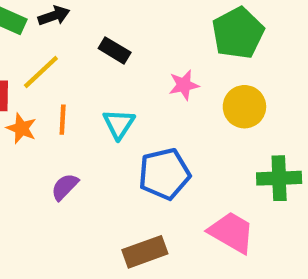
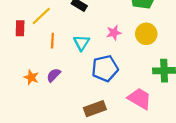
pink star: (184, 85) -> (114, 33), moved
orange star: (21, 128) -> (31, 77), moved

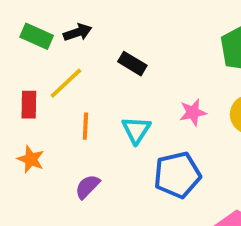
orange star: (31, 77) -> (31, 159), moved

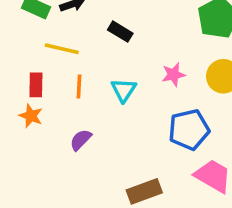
yellow line: (66, 83) -> (62, 49), turned 56
red rectangle: (29, 105) -> (36, 85), moved
blue pentagon: (177, 175) -> (189, 130), moved

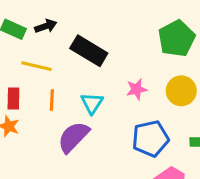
black rectangle: (120, 32) -> (89, 51), size x1.6
purple semicircle: (81, 140) -> (73, 137), moved, size x1.6

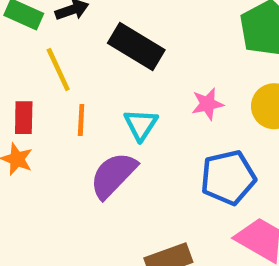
yellow line: (36, 66) -> (58, 69), turned 52

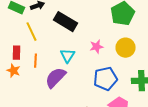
orange line: (81, 120) -> (36, 61), moved

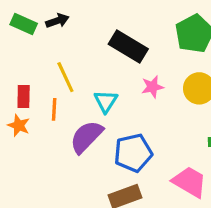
black rectangle: (66, 22) -> (128, 47), moved
yellow line: (32, 32) -> (65, 77), moved
blue pentagon: (106, 79) -> (133, 153), moved

